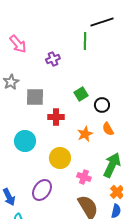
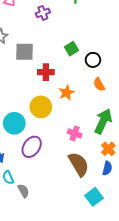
orange star: (85, 134) -> (66, 93), moved
cyan circle: (25, 141) -> (14, 123), moved
yellow circle: (60, 158) -> (41, 107), moved

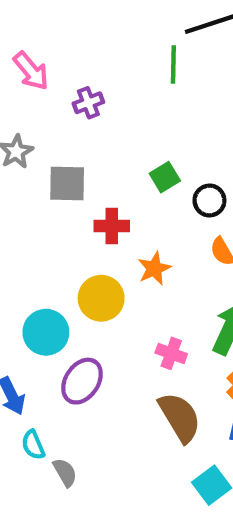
purple cross: (43, 13) -> (88, 103), moved

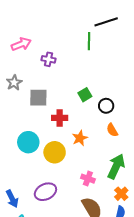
pink arrow: (31, 71) -> (21, 44), turned -72
purple cross: (88, 103) -> (49, 59), turned 32
cyan circle: (46, 332) -> (28, 142), moved
purple ellipse: (82, 381) -> (45, 192), turned 30

